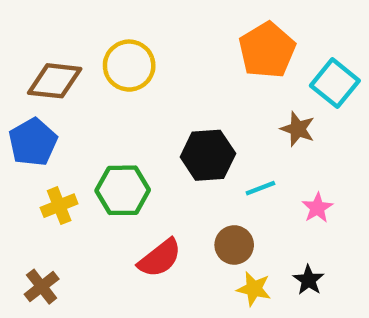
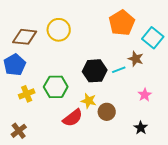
cyan line: (260, 188) -> (119, 70), moved
yellow star: (254, 289) -> (89, 101), moved

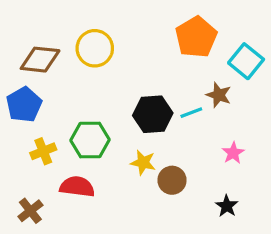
red semicircle: (73, 118) -> (77, 187), moved, turned -135

